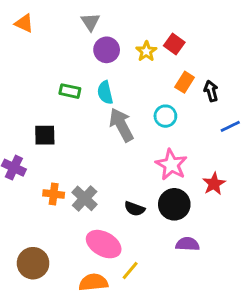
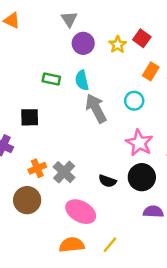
orange cross: (54, 194) -> (37, 168), turned -30
brown circle: (33, 263) -> (27, 200), moved
yellow line: (130, 271) -> (110, 245), moved

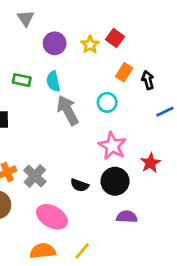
gray triangle: (69, 19) -> (26, 18), moved

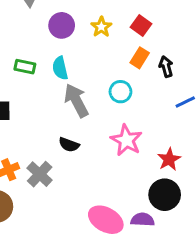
red square: (115, 38) -> (141, 25), moved
black circle: (115, 181) -> (165, 195), moved
black semicircle: (80, 185) -> (69, 145), moved
pink ellipse: (52, 217) -> (106, 220), moved

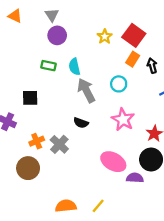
purple circle: (62, 25) -> (57, 35), moved
red square: (141, 25) -> (134, 35), size x1.5
pink ellipse: (106, 220) -> (113, 162), moved

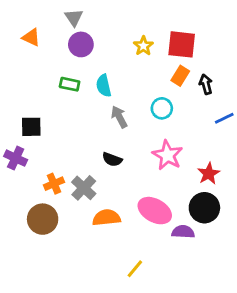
orange triangle: (15, 16) -> (31, 37), moved
red square: (134, 35) -> (182, 44), turned -30
gray arrow: (86, 90) -> (119, 117), size x0.7
black square: (30, 98) -> (31, 127), moved
orange semicircle: (66, 206) -> (106, 218), moved

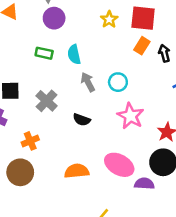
cyan circle: (162, 108) -> (118, 82), moved
gray cross: (84, 188) -> (47, 101), moved

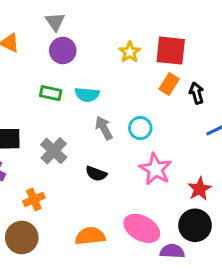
cyan semicircle: (74, 54) -> (87, 95), turned -72

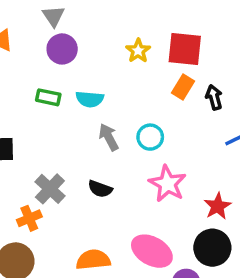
gray cross: (54, 151) -> (50, 189), moved

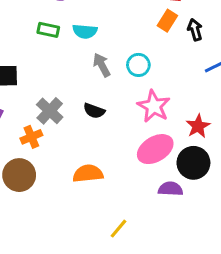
pink ellipse: (152, 251) -> (155, 149), moved, turned -60

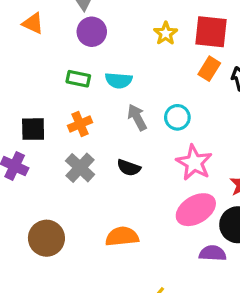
orange cross: (31, 137) -> (80, 124), moved

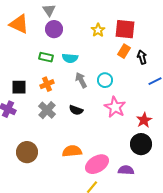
orange triangle: (33, 23) -> (19, 24), size x1.5
pink ellipse: (196, 210) -> (97, 164), moved
purple semicircle: (213, 253) -> (126, 170), moved

